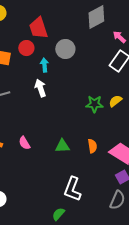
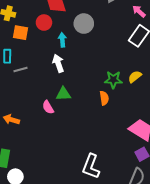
pink semicircle: (24, 143) -> (48, 107), moved
green triangle: (62, 146) -> (63, 94), moved
orange semicircle: (92, 146) -> (104, 98), moved

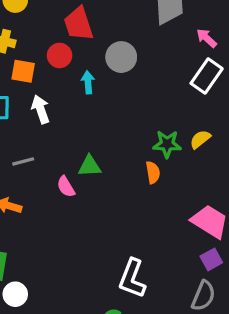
white arrow: (58, 63) -> (41, 109), moved
gray line: (20, 69) -> (23, 161), moved

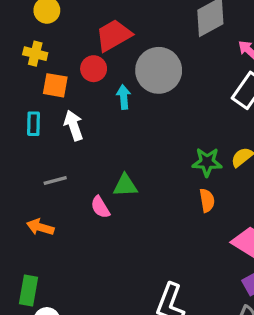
red trapezoid: (78, 24) -> (114, 35), turned 78
gray circle: (121, 57) -> (159, 70), size x1.4
orange semicircle: (153, 172) -> (207, 200), moved

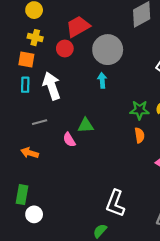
yellow cross: (35, 54) -> (35, 38), moved
orange square: (55, 85) -> (26, 59), moved
cyan arrow: (124, 97) -> (102, 80), moved
white arrow: (74, 125) -> (52, 86), size x1.4

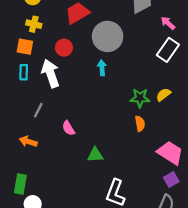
red circle: (65, 48) -> (64, 48), moved
gray line: (40, 122) -> (38, 110), turned -48
green triangle: (86, 125) -> (95, 155), moved

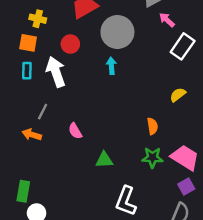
pink arrow: (168, 23) -> (167, 20), moved
green star: (140, 98) -> (152, 158), moved
orange arrow: (28, 142) -> (32, 135), moved

